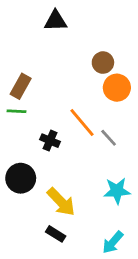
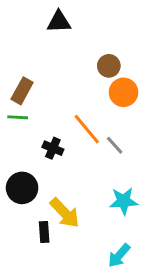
black rectangle: (56, 234) -> (44, 232), moved, turned 54

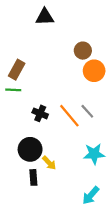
orange line: (87, 129) -> (69, 116), moved
black circle: (22, 188) -> (30, 149), moved
yellow arrow: (65, 213) -> (49, 163), size x0.6

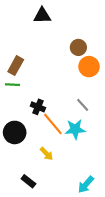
orange line: (69, 116) -> (53, 124), moved
black circle: (30, 149) -> (15, 132), moved
cyan star: (94, 154) -> (75, 129), moved
black rectangle: (33, 177) -> (28, 181), moved, turned -48

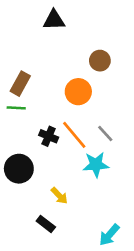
orange circle: (89, 67) -> (78, 92), moved
orange line: (53, 124) -> (74, 135), moved
black rectangle: (28, 181) -> (46, 224), moved

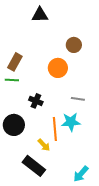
gray line: (105, 134) -> (78, 99), turned -40
orange line: (74, 135) -> (55, 129), moved, turned 35
black rectangle: (46, 224) -> (34, 166), size x1.6

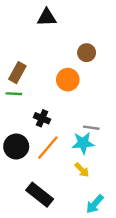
gray line: (78, 99) -> (91, 128), moved
orange line: (55, 129) -> (48, 148), moved, turned 45
yellow arrow: (44, 145) -> (82, 170), moved

